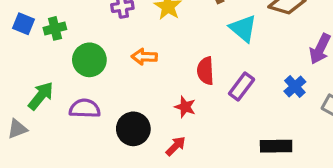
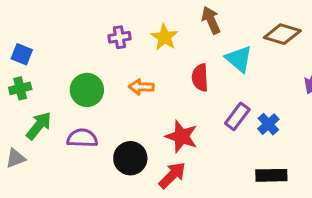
green cross: (55, 28) -> (20, 88), moved
red semicircle: (205, 71) -> (200, 78), moved
blue cross: (295, 86) -> (268, 124), moved
red star: (185, 107) -> (182, 136), size x1.5
red arrow: (176, 146) -> (172, 175), size x1.4

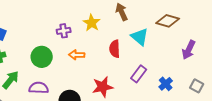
purple cross: (119, 37) -> (64, 31), moved
blue cross: (268, 124) -> (166, 84), moved
red star: (182, 136) -> (103, 87), turned -30

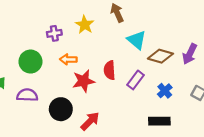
brown diamond: (168, 21) -> (160, 56), moved
red semicircle: (115, 49) -> (110, 70), moved
red star: (103, 87) -> (84, 81), moved

